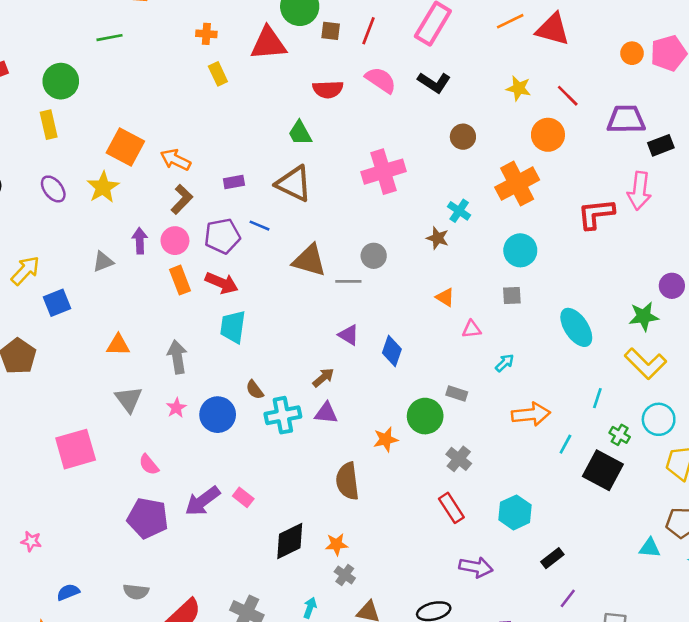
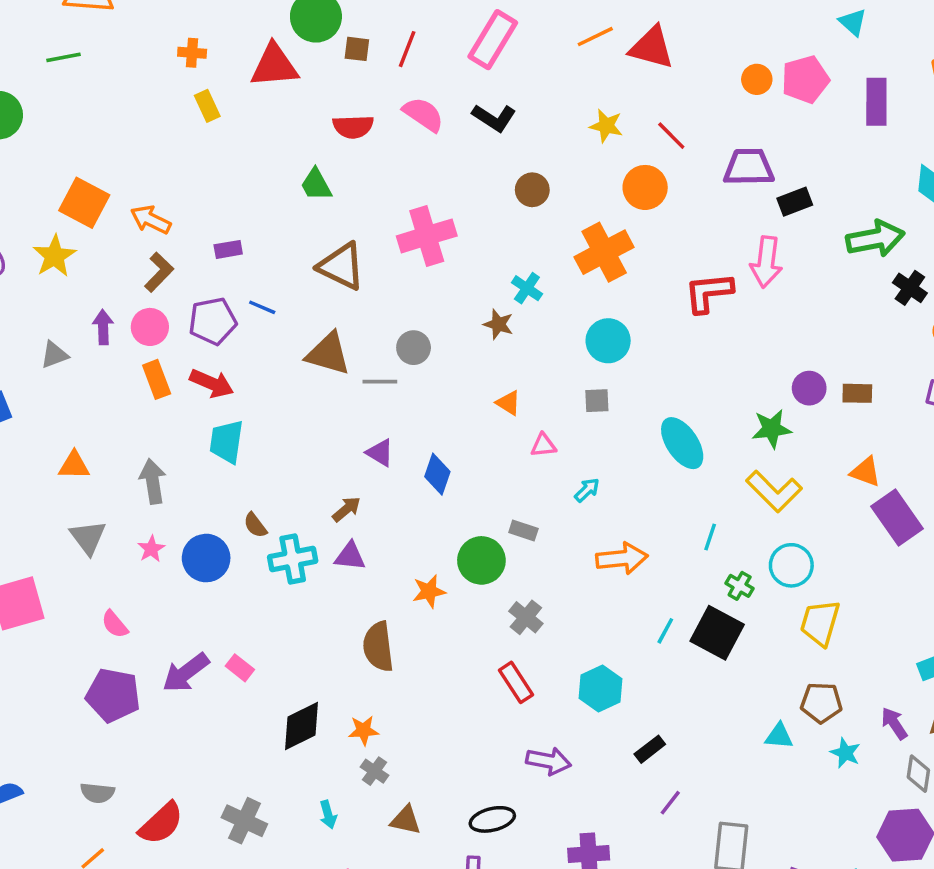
brown triangle: (294, 184) -> (341, 266), moved
cyan line: (565, 444) -> (665, 631), moved
cyan arrow: (310, 608) -> (328, 815), turned 144

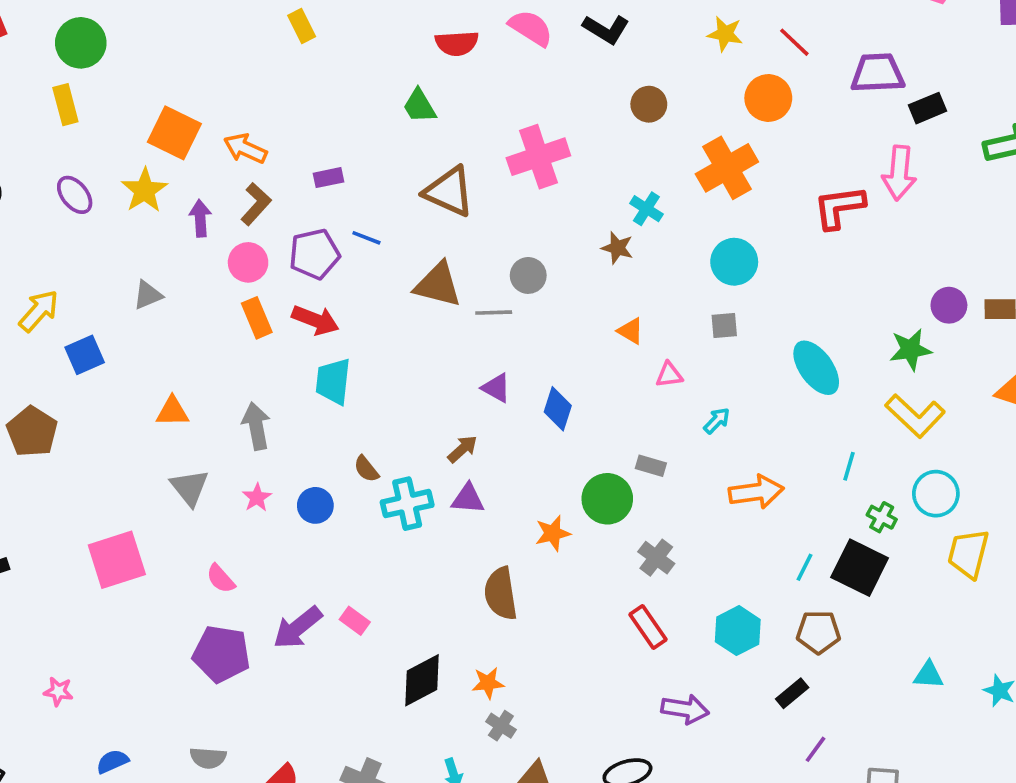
purple arrow: (103, 327) -> (200, 218), moved
blue circle: (206, 558) -> (315, 505), size x0.7
brown pentagon: (821, 703) -> (818, 632), moved

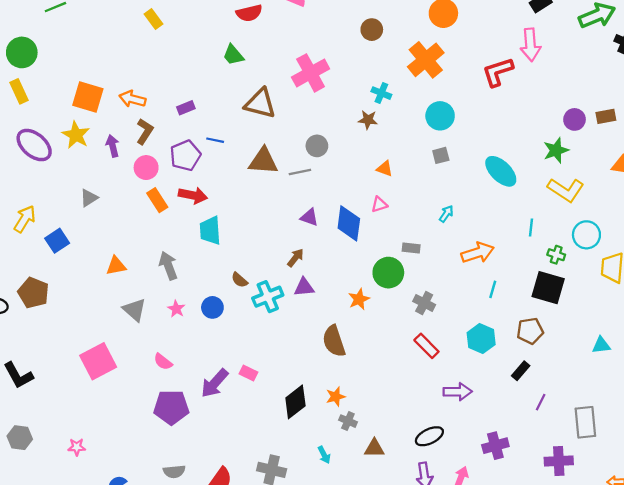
purple ellipse: (75, 195) -> (34, 145), size x1.5
pink triangle: (669, 375) -> (379, 205), moved
blue diamond: (558, 409) -> (349, 223), size x1.4
cyan line: (804, 567) -> (493, 289), moved

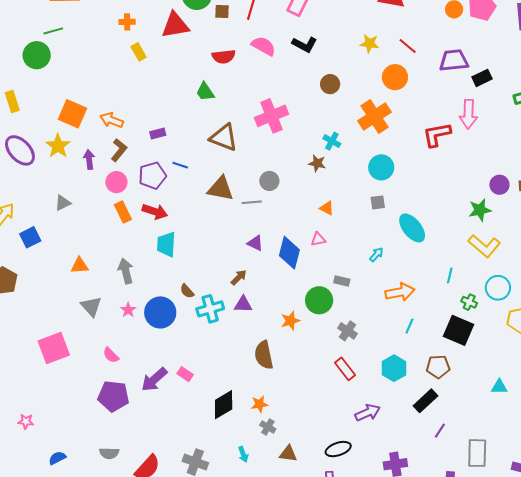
green circle: (22, 52) -> (37, 55), moved
cyan ellipse: (501, 171) -> (412, 228), moved
blue circle: (212, 307) -> (160, 312), size x1.6
black rectangle: (521, 371) -> (426, 401), size x1.4
purple arrow: (458, 392) -> (368, 413), turned -30

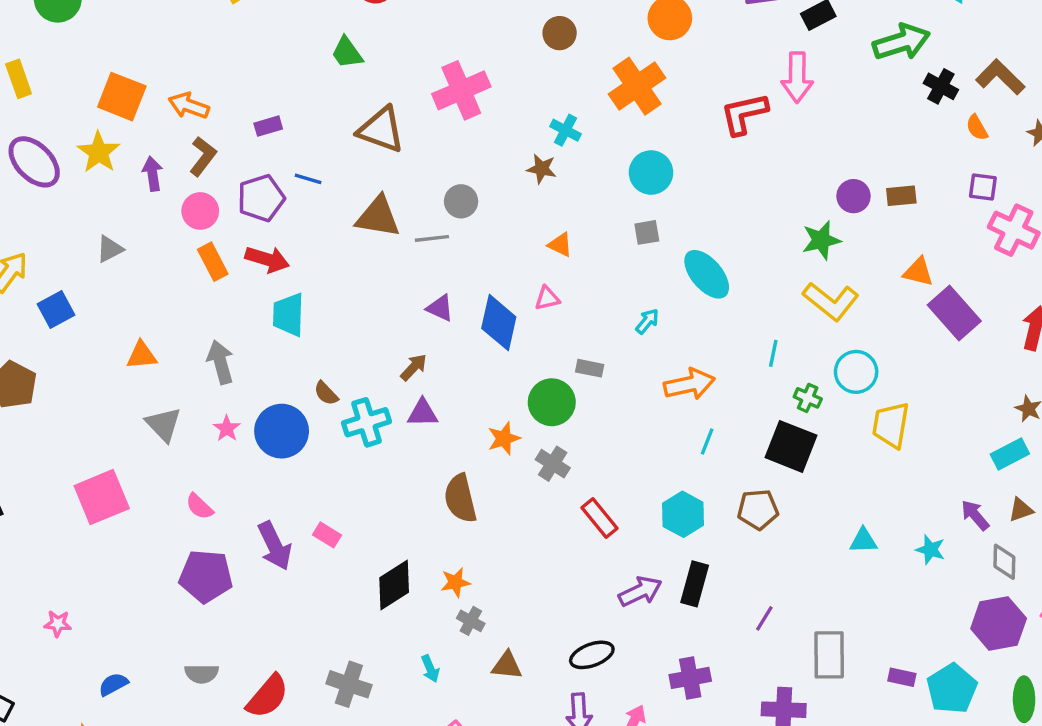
gray cross: (348, 331) -> (553, 464), moved
purple arrow: (154, 380) -> (275, 546), turned -72
black rectangle: (426, 401) -> (695, 584), moved, turned -30

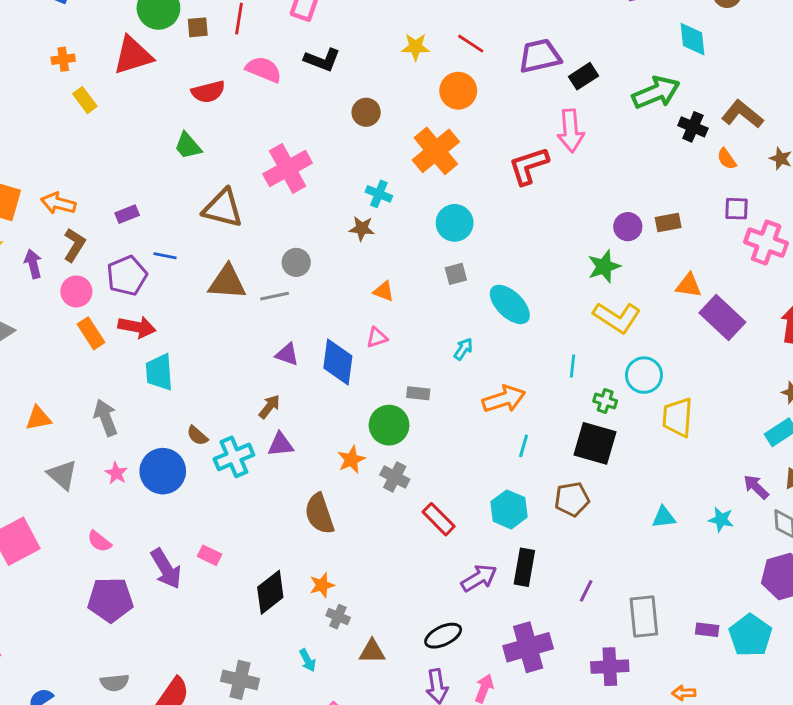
purple cross: (690, 678) -> (528, 647), size x1.4

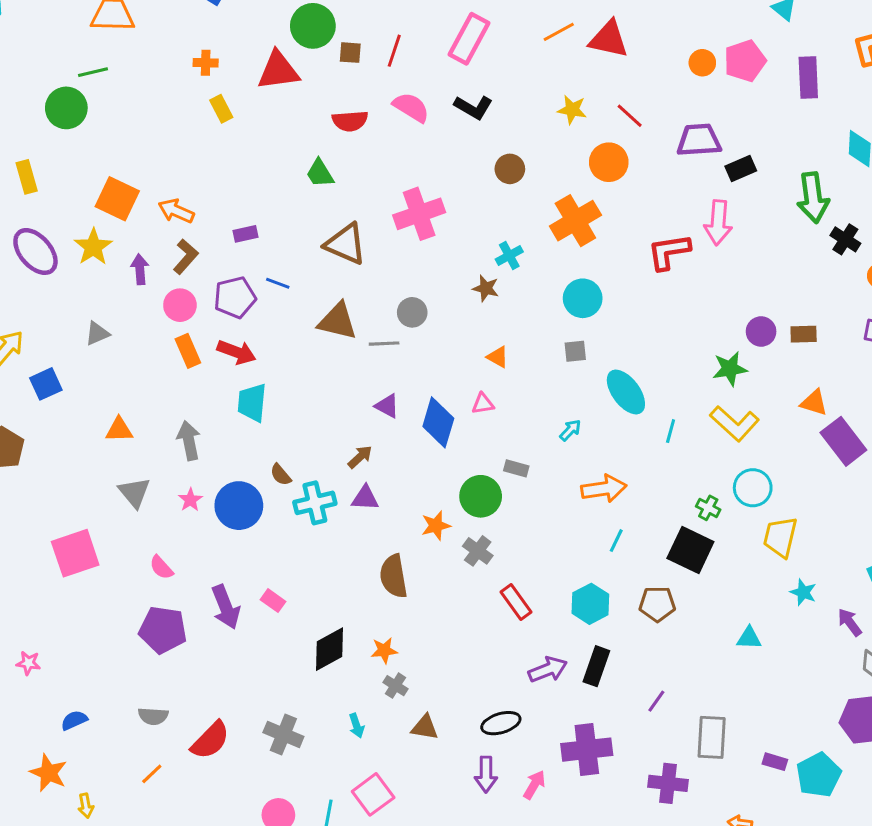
green arrow: (656, 93) -> (813, 198), turned 96
cyan cross: (379, 194) -> (509, 255), turned 30
cyan line: (572, 366) -> (671, 431), moved
cyan star: (721, 520) -> (803, 592), moved

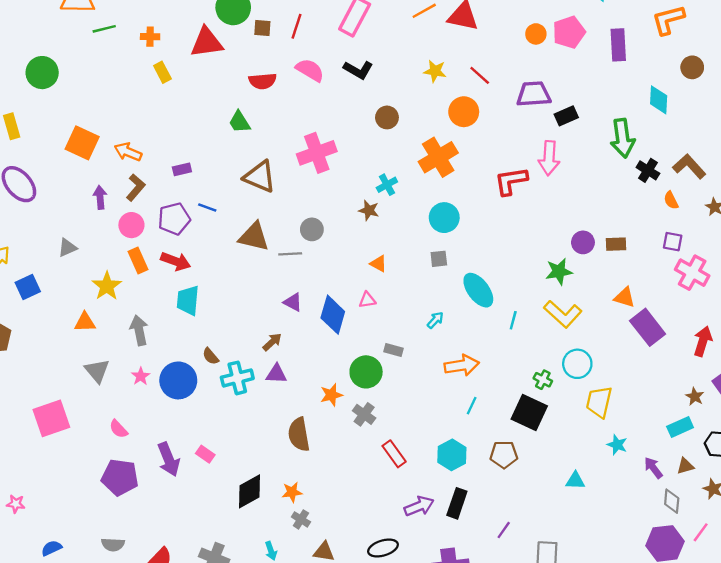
green line: (93, 72) -> (104, 29), moved
yellow star: (93, 247) -> (107, 286), moved

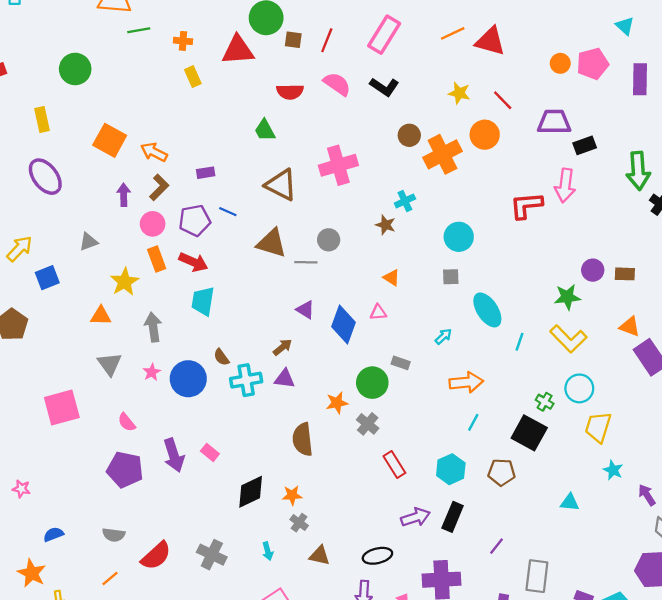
orange cross: (438, 157) -> (442, 154), moved

